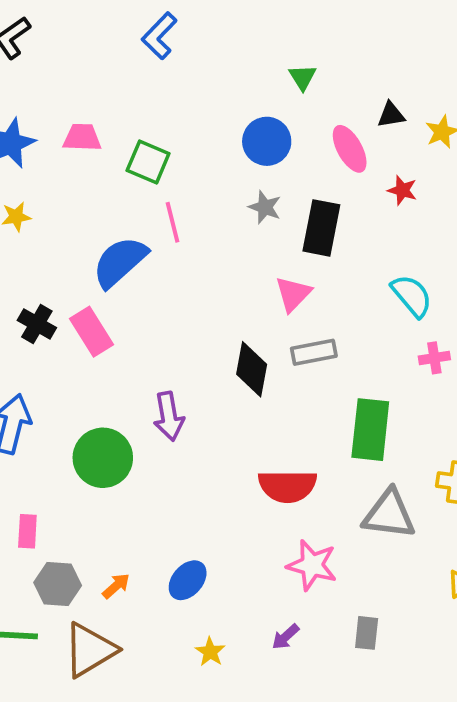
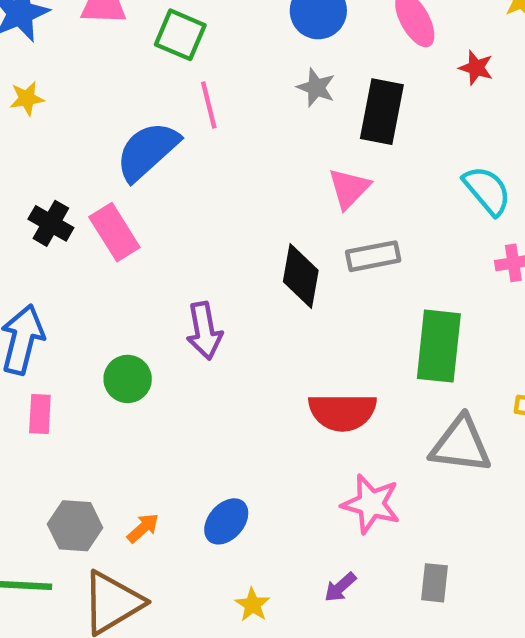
green circle: (103, 458) -> (128, 379), size x0.7
pink rectangle: (27, 531) -> (40, 414), moved

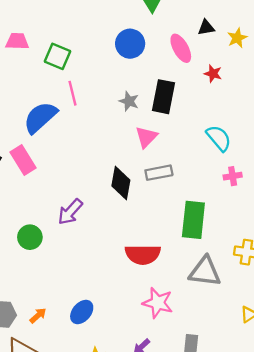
gray star: (316, 87) -> (129, 101), moved
purple arrow: (204, 331) -> (70, 212), turned 52

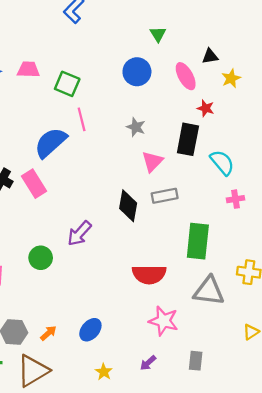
yellow star: (237, 38) -> (231, 78), moved
red star: (213, 74) -> (206, 108), moved
black rectangle: (163, 97) -> (188, 139), moved

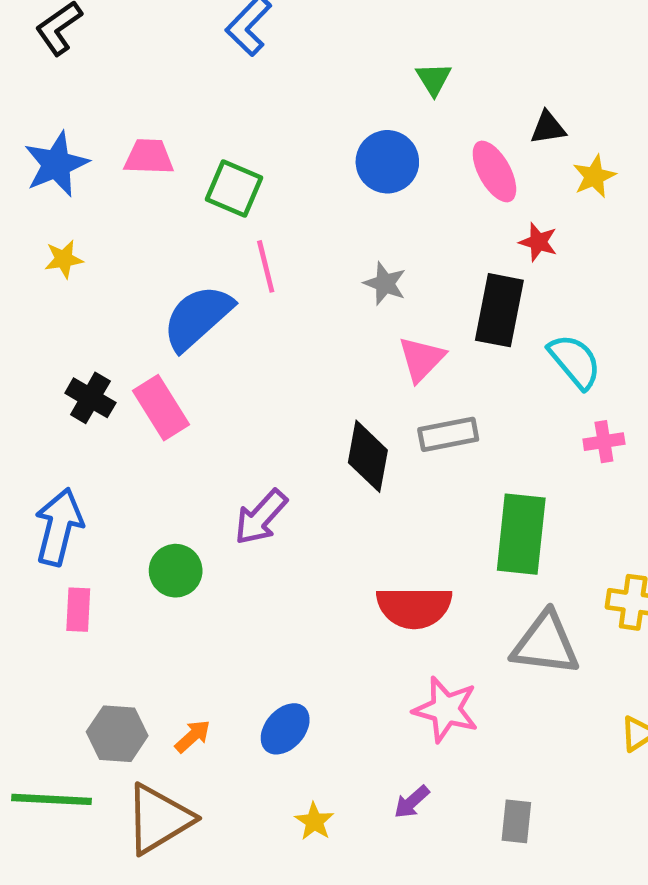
gray rectangle: (196, 361) -> (516, 821), moved

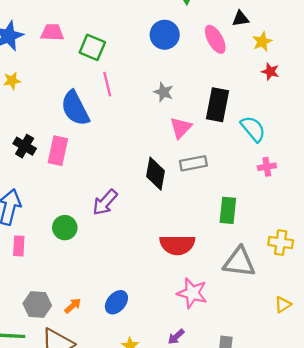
red star: (538, 242) -> (270, 71), moved
blue semicircle: (198, 318) -> (75, 108), turned -75
pink rectangle: (161, 408) -> (58, 151), turned 44
green rectangle: (521, 534) -> (228, 210), size x0.7

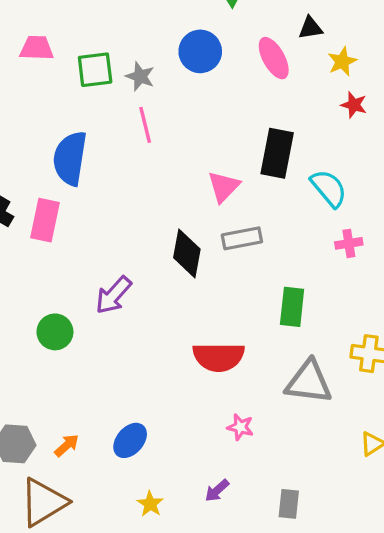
green square: (92, 47) -> (95, 70), turned -30
pink line: (107, 84) -> (145, 125), moved
gray star: (164, 92) -> (140, 76), moved
blue semicircle: (75, 108) -> (70, 158), turned 36
pink star: (192, 293) -> (240, 427), size x0.6

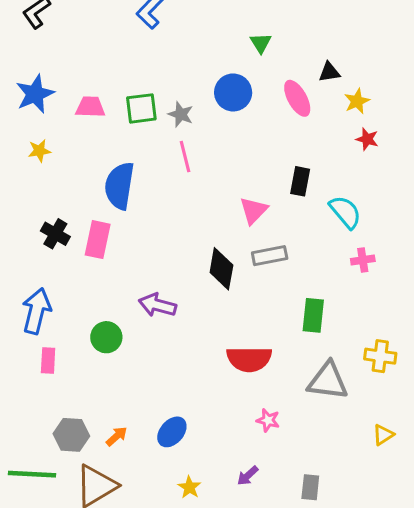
pink trapezoid: (37, 48) -> (90, 107), moved
black rectangle: (277, 153) -> (300, 181), size x0.7
purple arrow: (113, 295) -> (157, 305), turned 63

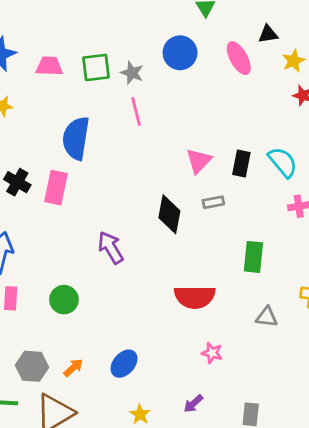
black rectangle: (300, 181) -> (241, 164), moved
gray rectangle: (270, 256) -> (213, 202), size x0.7
purple arrow: (157, 305) -> (111, 248), turned 44
green circle: (106, 337) -> (64, 300), moved
gray triangle: (328, 381) -> (267, 317), size x0.6

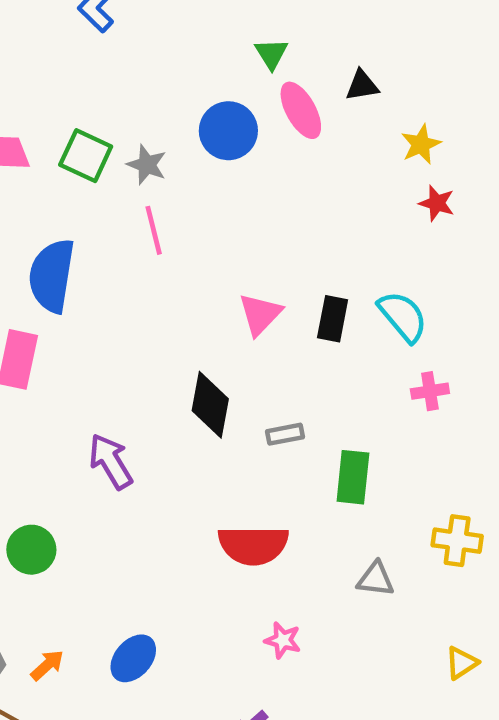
black triangle: (268, 34) -> (362, 85), moved
pink ellipse: (239, 58) -> (301, 110), moved
green square: (96, 67) -> (86, 156), turned 32
gray rectangle: (213, 202) -> (285, 434), moved

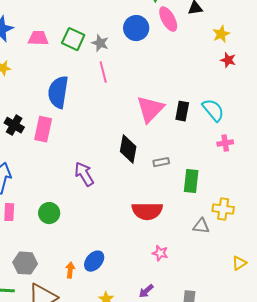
pink triangle: (260, 314) -> (150, 109), size x1.4
yellow cross: (457, 541) -> (223, 209), moved
orange arrow: (47, 665) -> (70, 270), moved, turned -42

